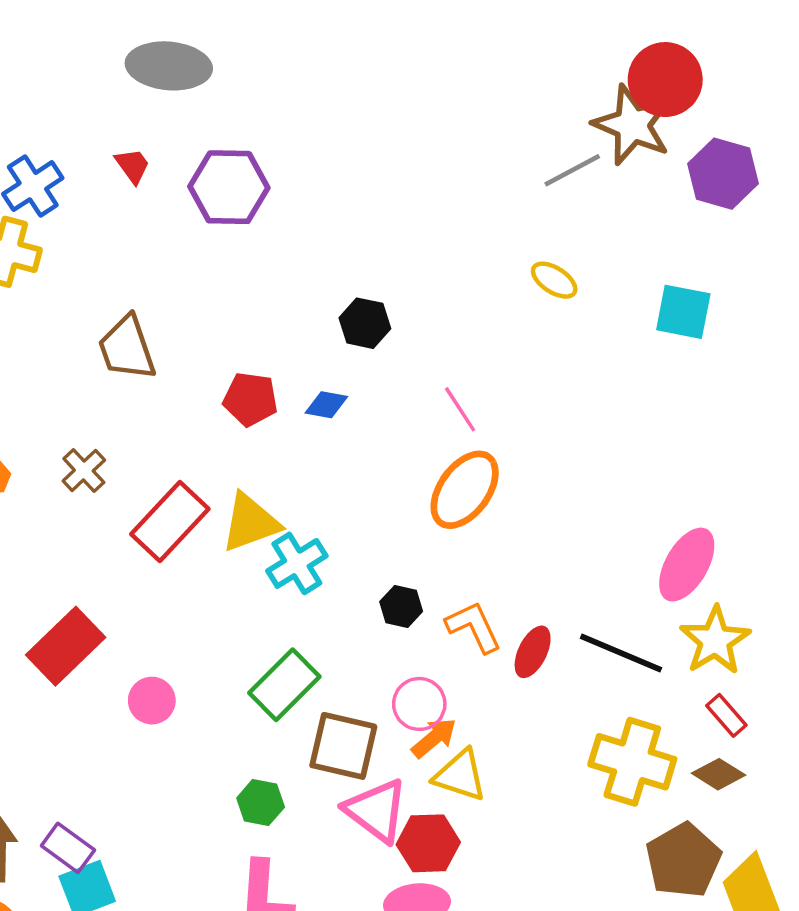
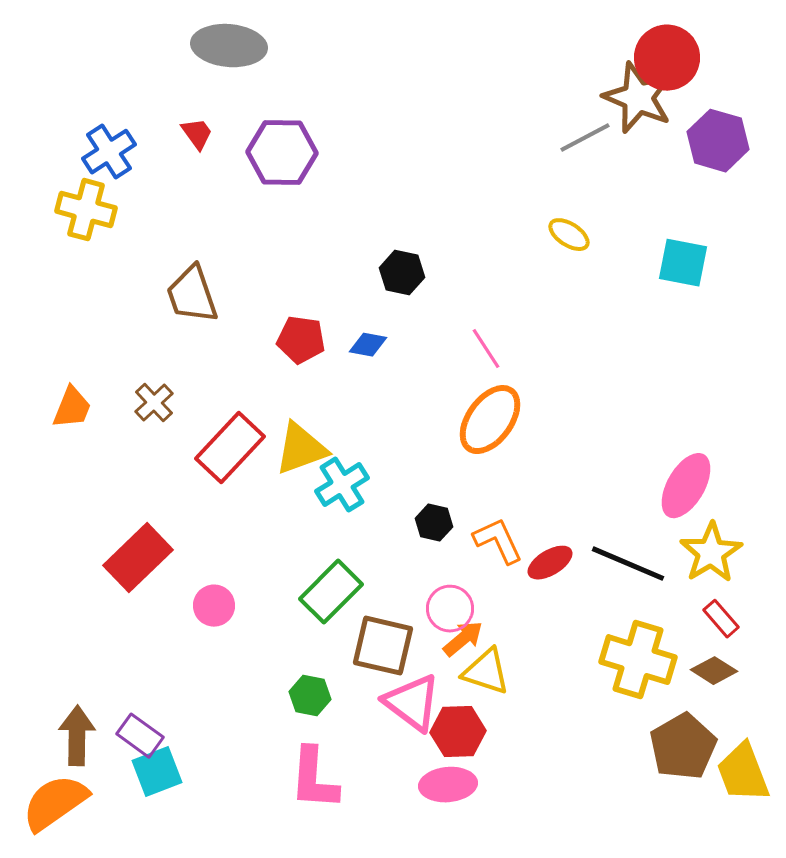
red ellipse: (533, 652) -> (550, 563), turned 33

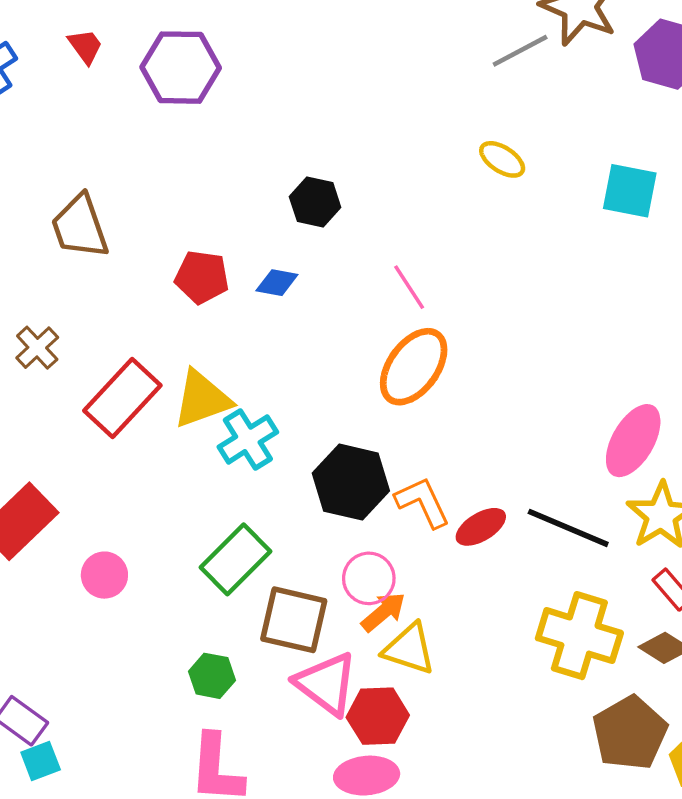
black hexagon: (434, 523) -> (351, 482), size x1.8
cyan square: (157, 772) -> (41, 761), size x0.7

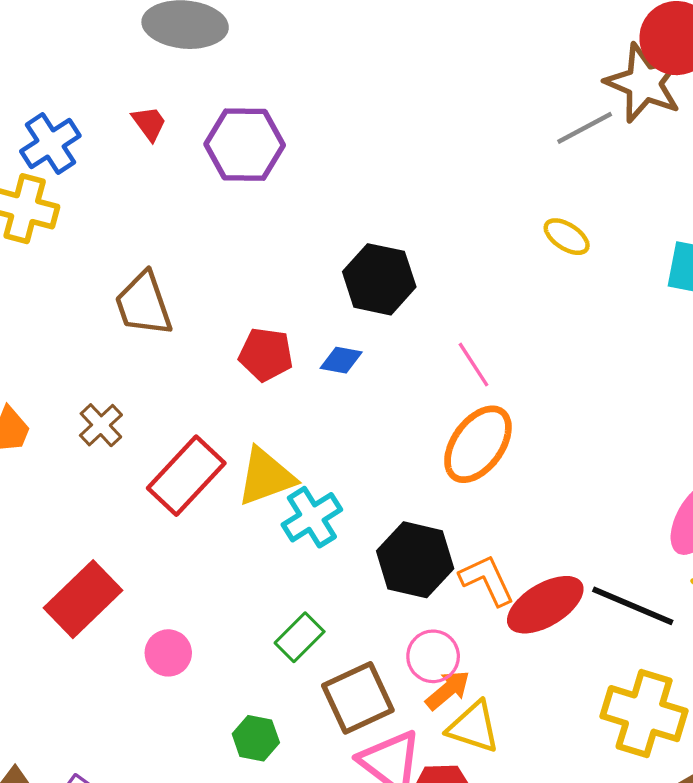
black hexagon: (315, 202) -> (379, 279), size x1.4
red ellipse: (481, 527) -> (545, 605), size x1.5
green rectangle: (235, 559) -> (300, 637), size x0.7
brown square: (294, 620) -> (358, 698), turned -38
green hexagon: (212, 676) -> (256, 738), moved

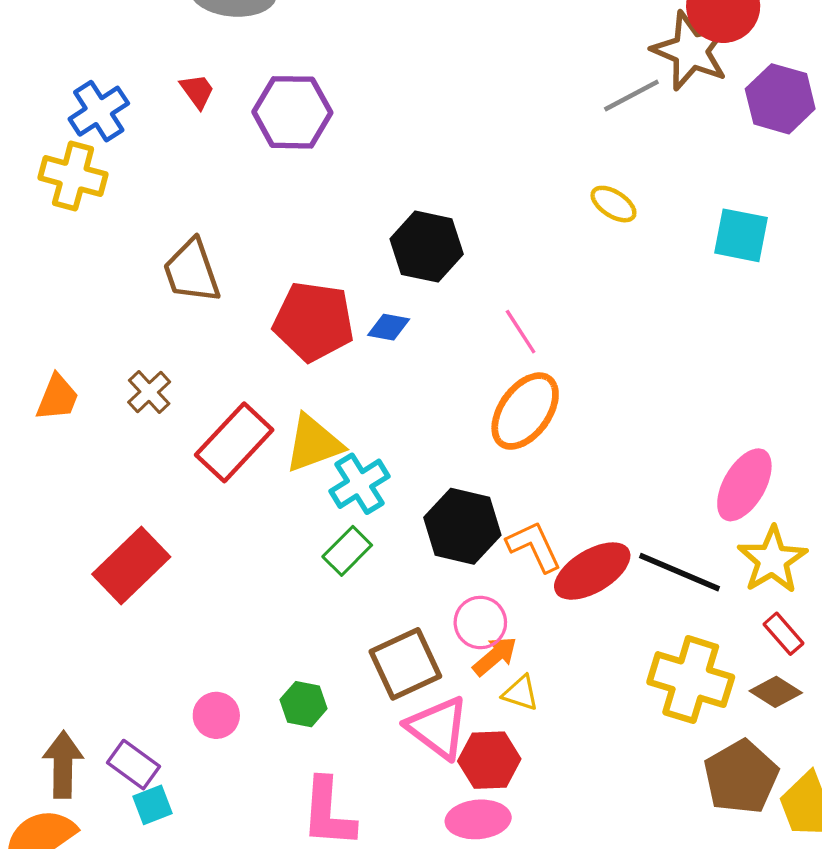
red pentagon: (266, 354) -> (314, 322), size x1.5
green rectangle: (300, 637) -> (347, 551), moved
pink circle: (168, 653) -> (216, 715), moved
yellow triangle: (473, 727) -> (521, 693), size x0.7

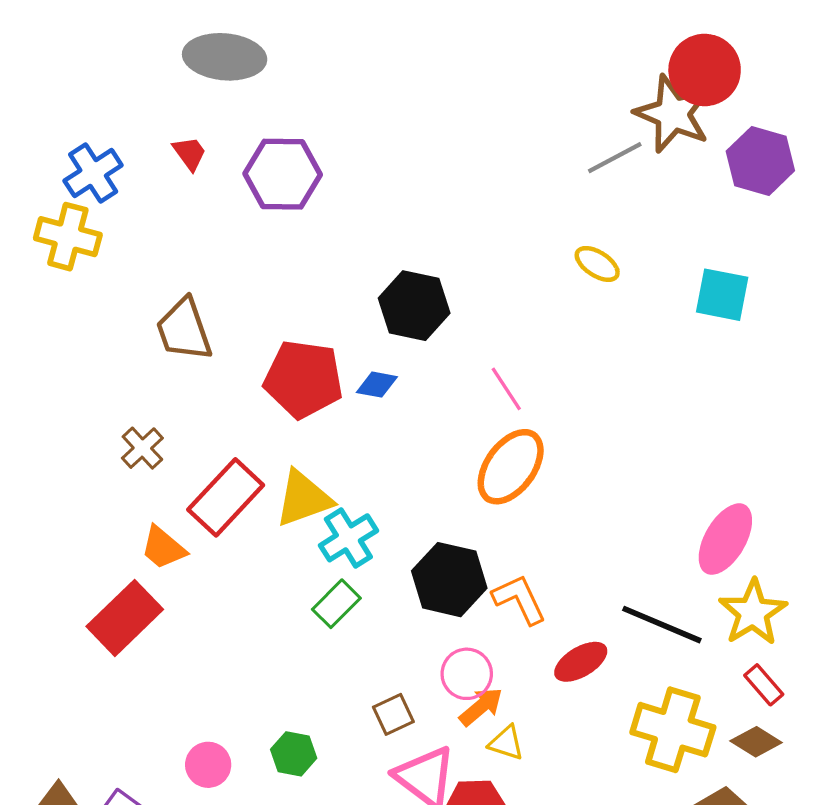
orange trapezoid: (57, 398) -> (163, 548), moved, turned 108
red ellipse: (592, 571) -> (581, 662), moved, size x0.7
brown square: (405, 664) -> (393, 714), size x0.6

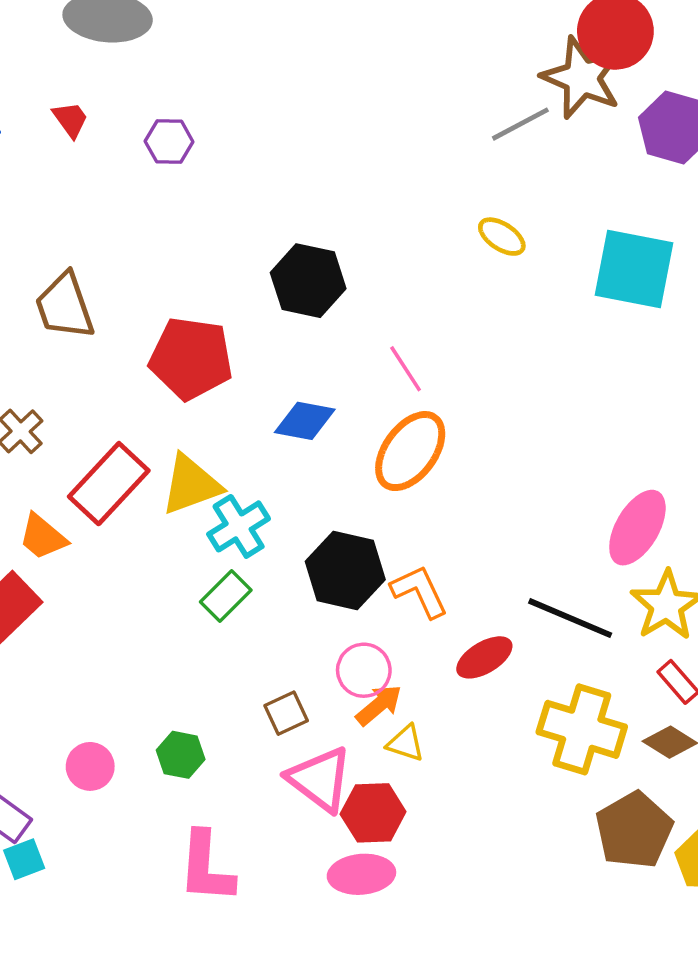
purple hexagon: (283, 174) -> (169, 141), size x0.6
cyan square: (722, 295) -> (634, 269), size x1.4
blue diamond: (377, 385) -> (305, 421), moved, size x1.4

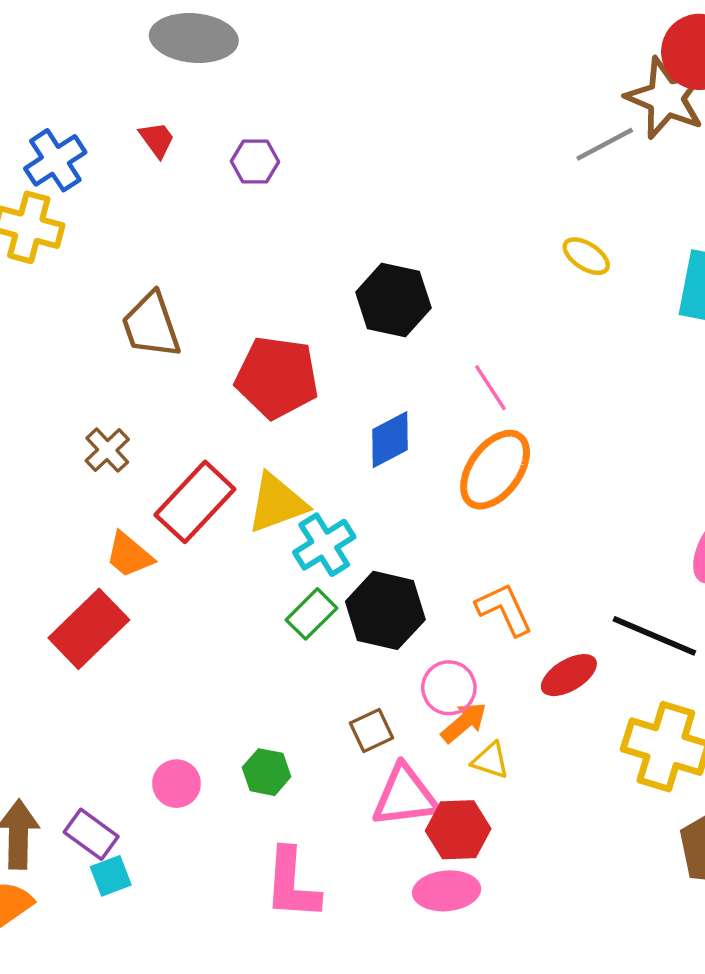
blue diamond: (305, 421) -> (390, 440), turned -38
black hexagon: (345, 570) -> (385, 610), moved
pink triangle: (320, 779) -> (405, 796), turned -44

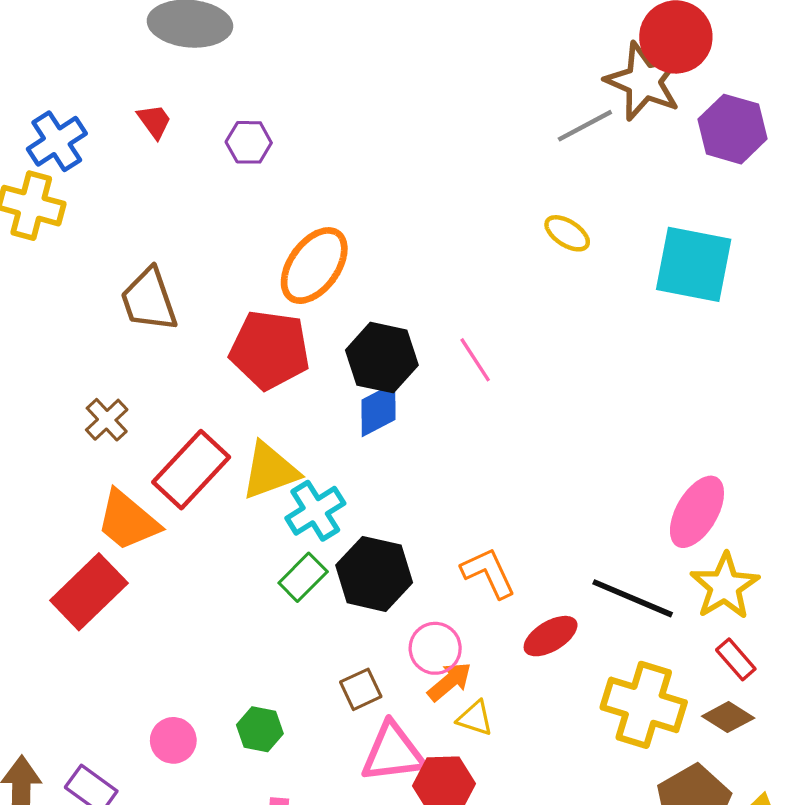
black hexagon: (393, 300) -> (382, 358), moved
orange ellipse: (495, 470) -> (314, 266), moved
orange trapezoid: (129, 555) -> (128, 521), size x1.4

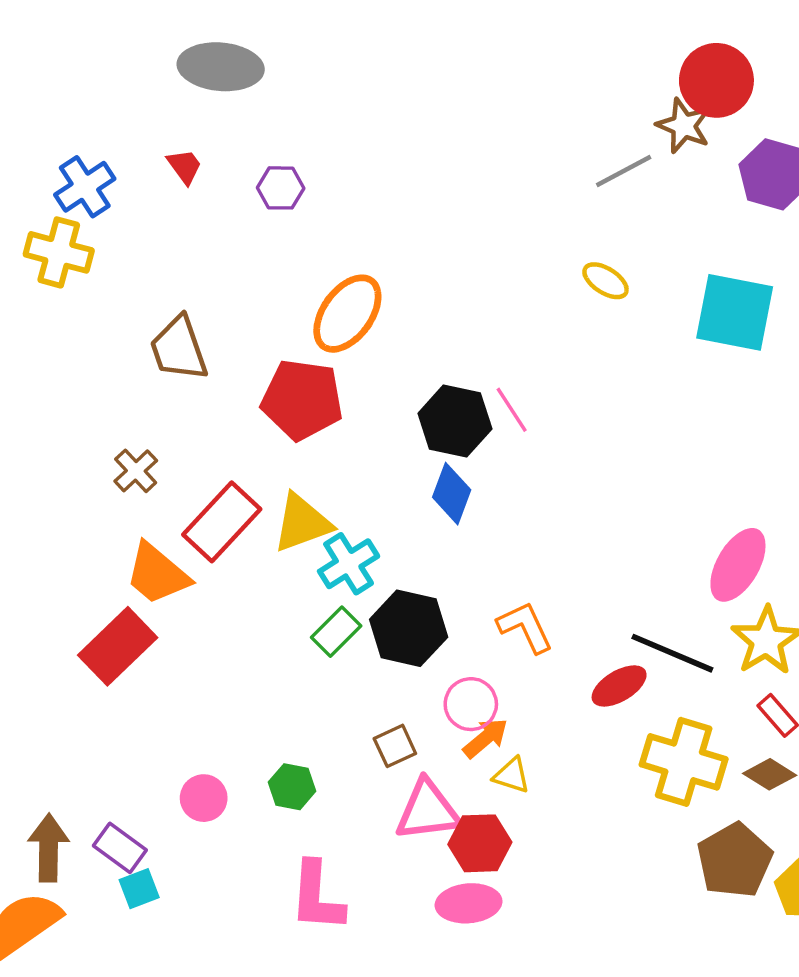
brown star: (644, 81) -> (684, 126), size x0.7
black hexagon: (382, 358) -> (455, 421), moved
blue diamond: (379, 410) -> (452, 494), moved, turned -42
red ellipse: (551, 636) -> (619, 686), moved

